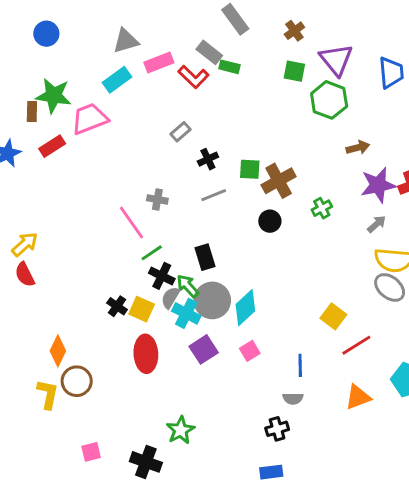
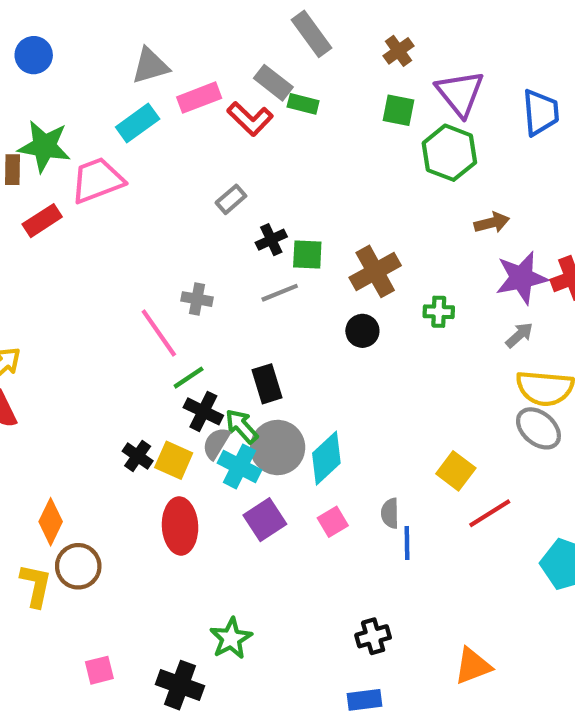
green square: (250, 169) -> (307, 254), moved
green cross: (322, 208) -> (439, 312), turned 30
orange triangle: (358, 397) -> (473, 666), moved
gray semicircle: (293, 399) -> (390, 513), moved, turned 90

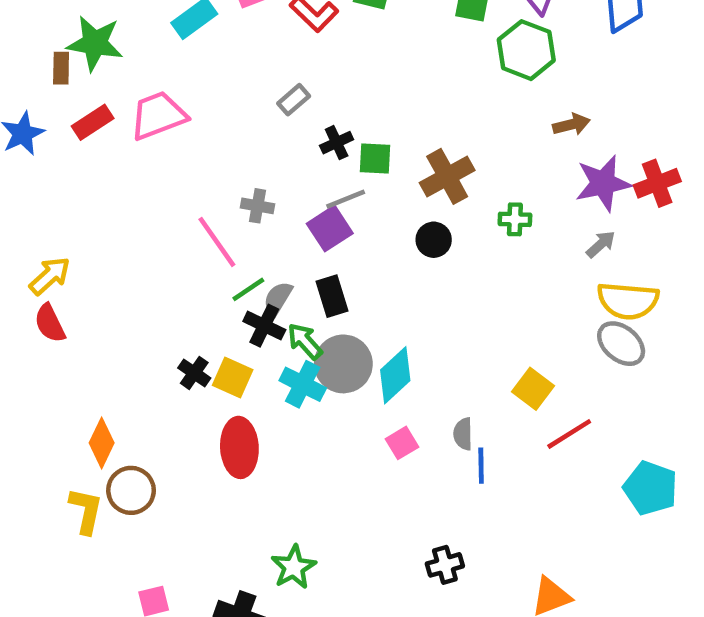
pink trapezoid: (97, 180) -> (158, 116), moved
gray semicircle: (216, 443) -> (278, 298), moved
purple square: (265, 520) -> (330, 228), moved

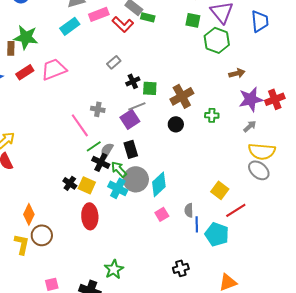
cyan pentagon: (650, 488) -> (217, 234), moved

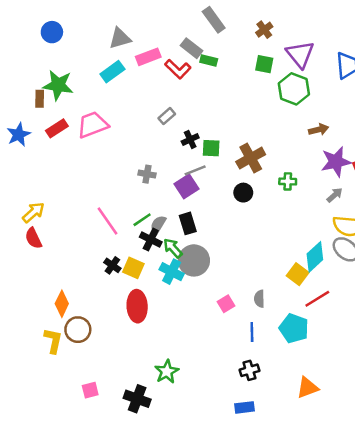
pink line: (80, 125) -> (107, 221), moved
cyan diamond: (159, 184) -> (315, 257), moved
blue line: (197, 224) -> (252, 332), moved

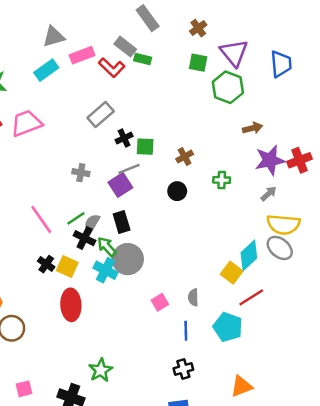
gray rectangle: (167, 116) -> (101, 115), size x1.5
brown cross: (251, 158) -> (185, 157), size x0.6

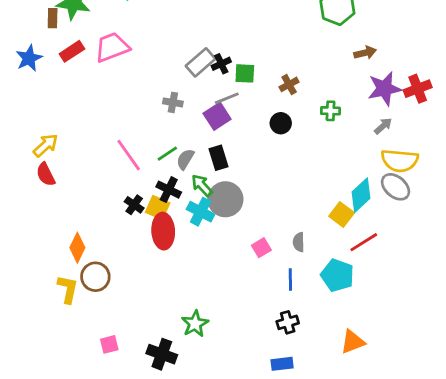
gray rectangle: (101, 115) -> (201, 62), moved
black cross: (85, 238) -> (169, 190), moved
red ellipse: (71, 305) -> (163, 231), moved

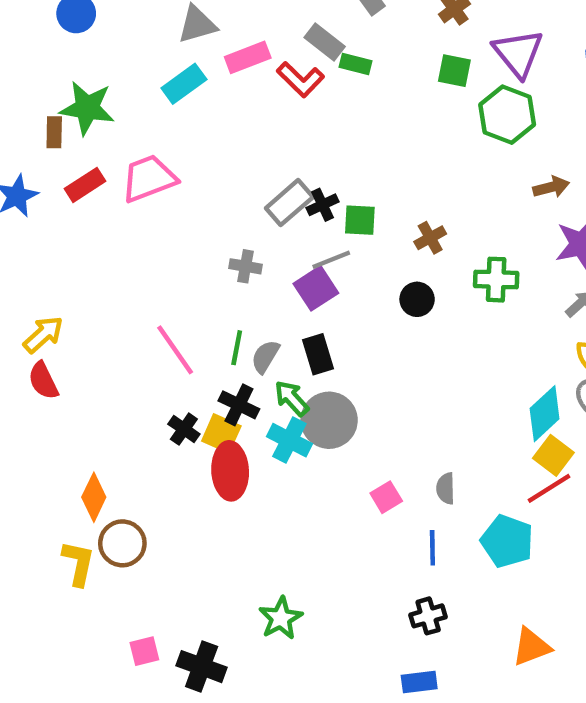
green cross: (331, 111) -> (496, 280), size x1.4
green line: (167, 154) -> (237, 348), turned -45
yellow square: (342, 214) -> (553, 455), moved
black cross: (162, 354) -> (202, 667), moved

